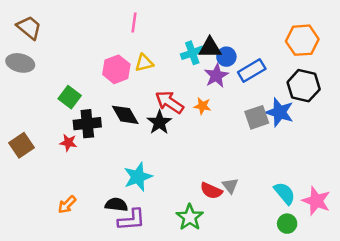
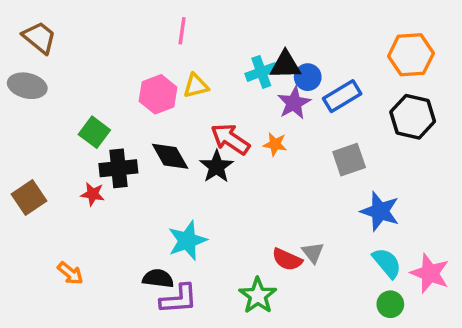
blue star: (280, 112) -> (380, 211), moved
orange arrow: (67, 205) -> (70, 273), moved, turned -96

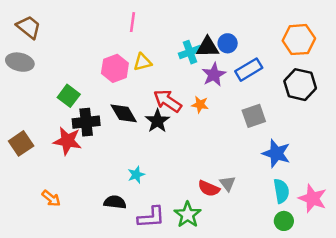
blue circle: (308, 77) -> (228, 43), moved
red star: (93, 194) -> (67, 141), size x1.6
cyan star: (187, 241) -> (136, 175), size x0.6
cyan semicircle: (387, 263) -> (281, 191), turned 30
purple L-shape: (179, 299) -> (151, 217), moved

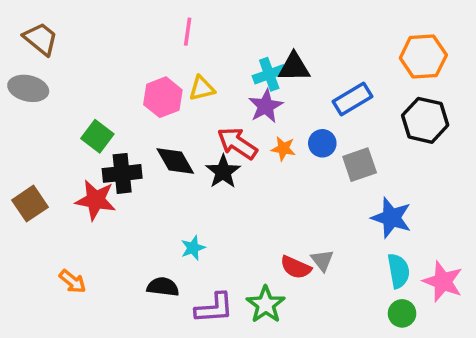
blue circle: (228, 43) -> (322, 143), moved
purple star: (214, 75) -> (266, 106), moved

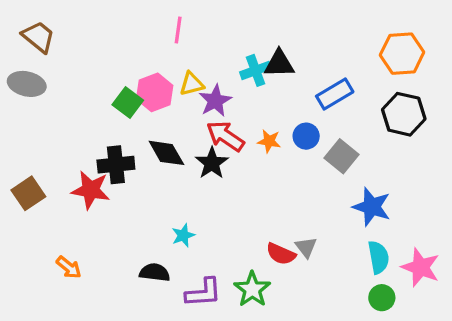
purple star: (266, 106) -> (215, 101), moved
green square: (97, 136) -> (128, 102), moved
gray square: (360, 165) -> (341, 156), turned -32

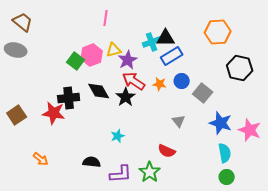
orange hexagon: (402, 54) -> (218, 32), moved
blue rectangle: (335, 94) -> (172, 56), moved
cyan star: (183, 235) -> (118, 136), moved
gray triangle: (306, 247) -> (179, 121), moved
pink star: (421, 267) -> (250, 130), moved

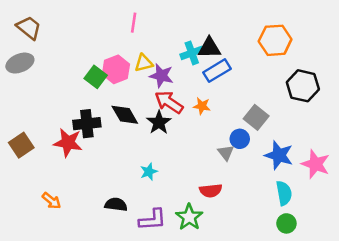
gray ellipse: (16, 50) -> (20, 63), turned -35
purple star: (128, 60) -> (161, 76), turned -30
blue circle: (182, 81) -> (240, 139), moved
red semicircle: (167, 151) -> (211, 191), turned -30

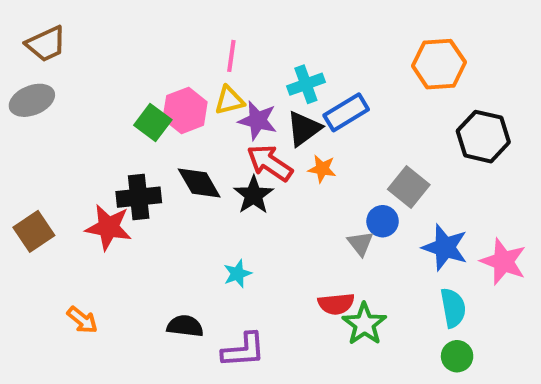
pink line: (134, 23) -> (231, 56), moved
brown trapezoid: (29, 28) -> (46, 44), turned 116
black triangle: (209, 48) -> (304, 129), moved, turned -35
green star: (189, 217) -> (364, 324), moved

